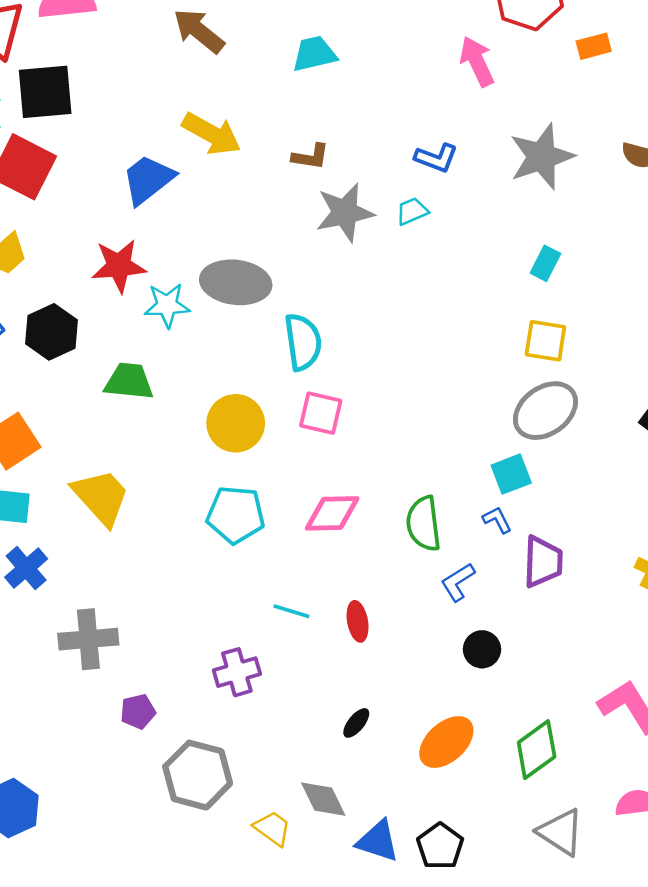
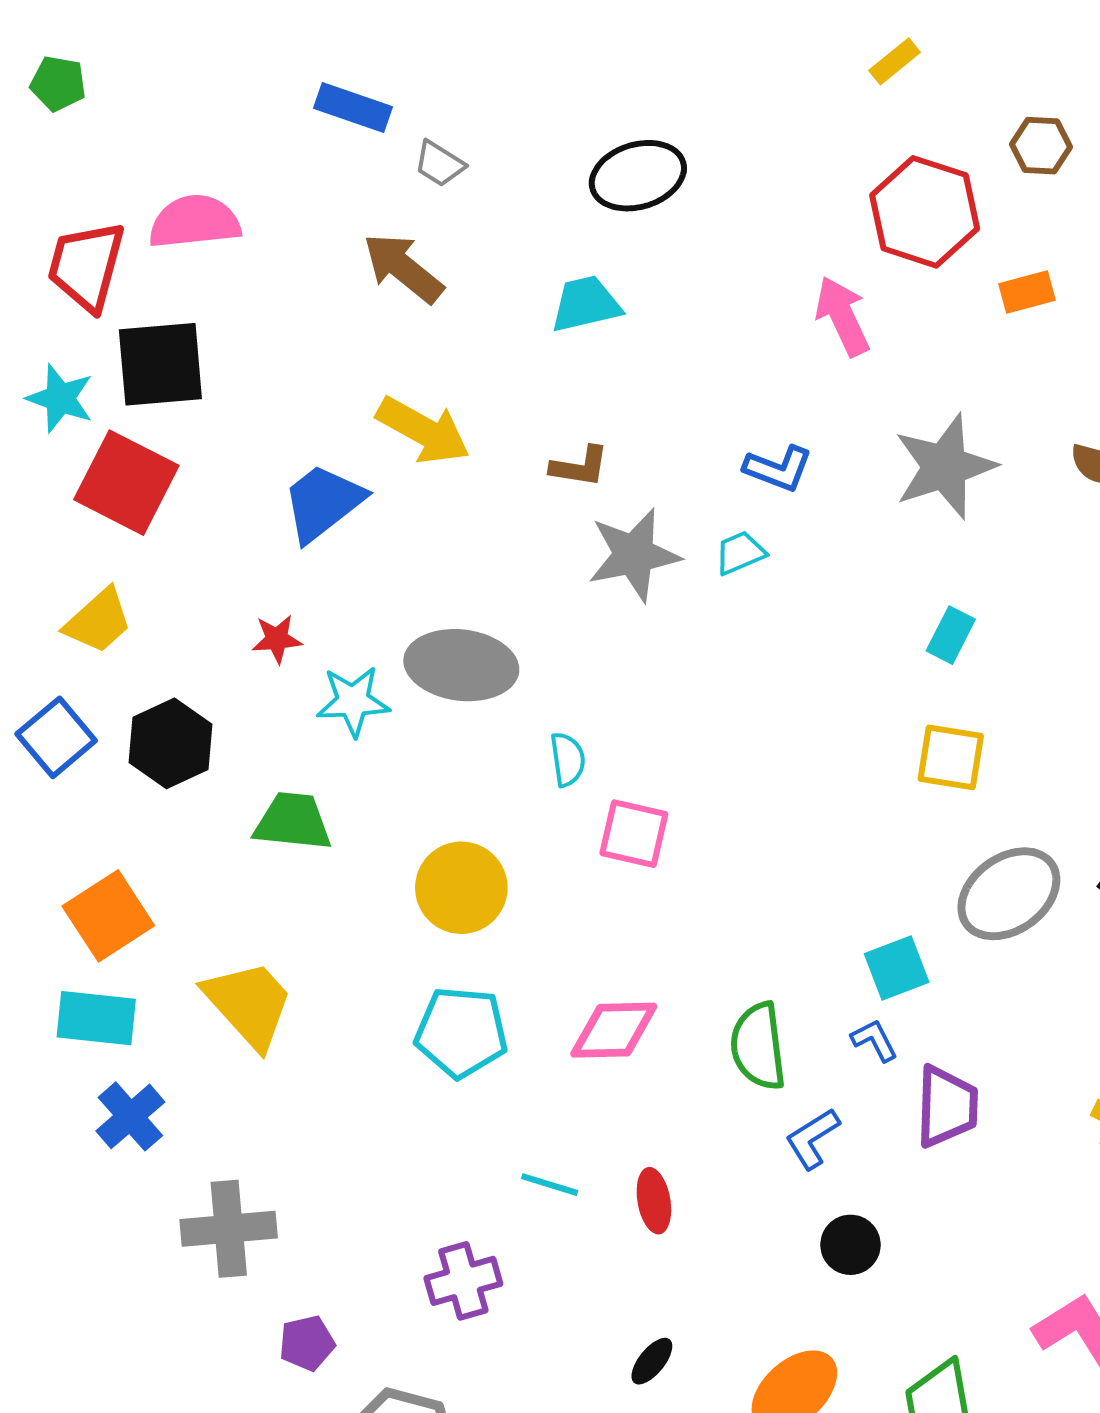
red star: (119, 266) -> (277, 639), size x0.6
cyan semicircle: (303, 342) -> (568, 759), size x0.6
gray ellipse: (545, 411) -> (1009, 894), moved
pink square: (321, 413) -> (634, 834), moved

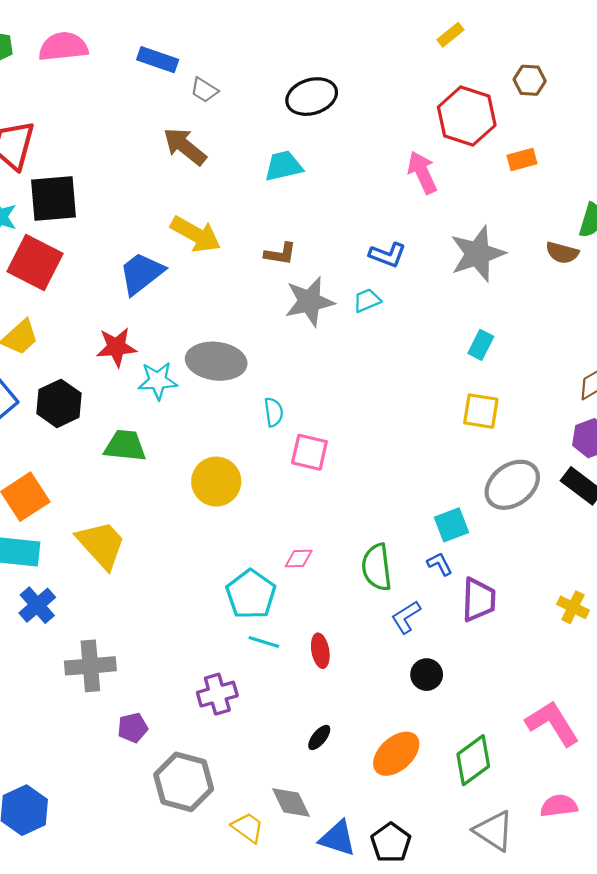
pink semicircle: (195, 222) -> (63, 47), moved
red star: (277, 639) -> (116, 347), size x1.5
pink diamond: (614, 1030) -> (299, 559), size x0.6
cyan pentagon: (461, 1032) -> (251, 594), moved, turned 30

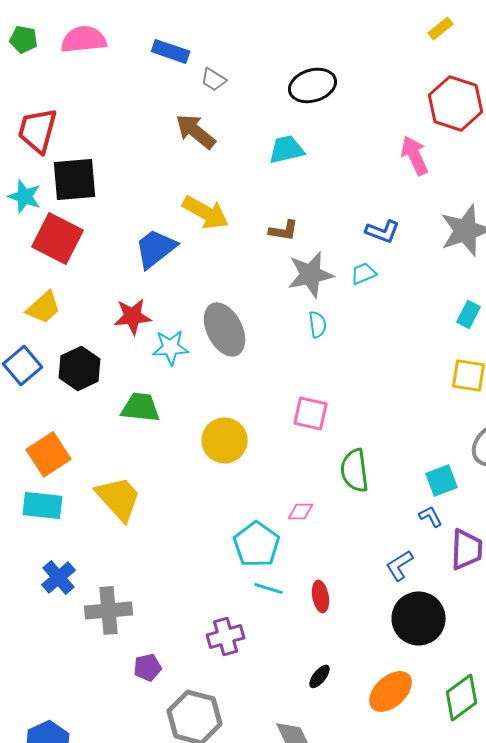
gray ellipse: (216, 361) -> (225, 329), turned 56
cyan semicircle: (274, 412) -> (318, 324), moved
green semicircle: (377, 567) -> (355, 470), moved
blue cross: (37, 605) -> (59, 577), moved
black circle: (427, 675) -> (419, 618), size x1.8

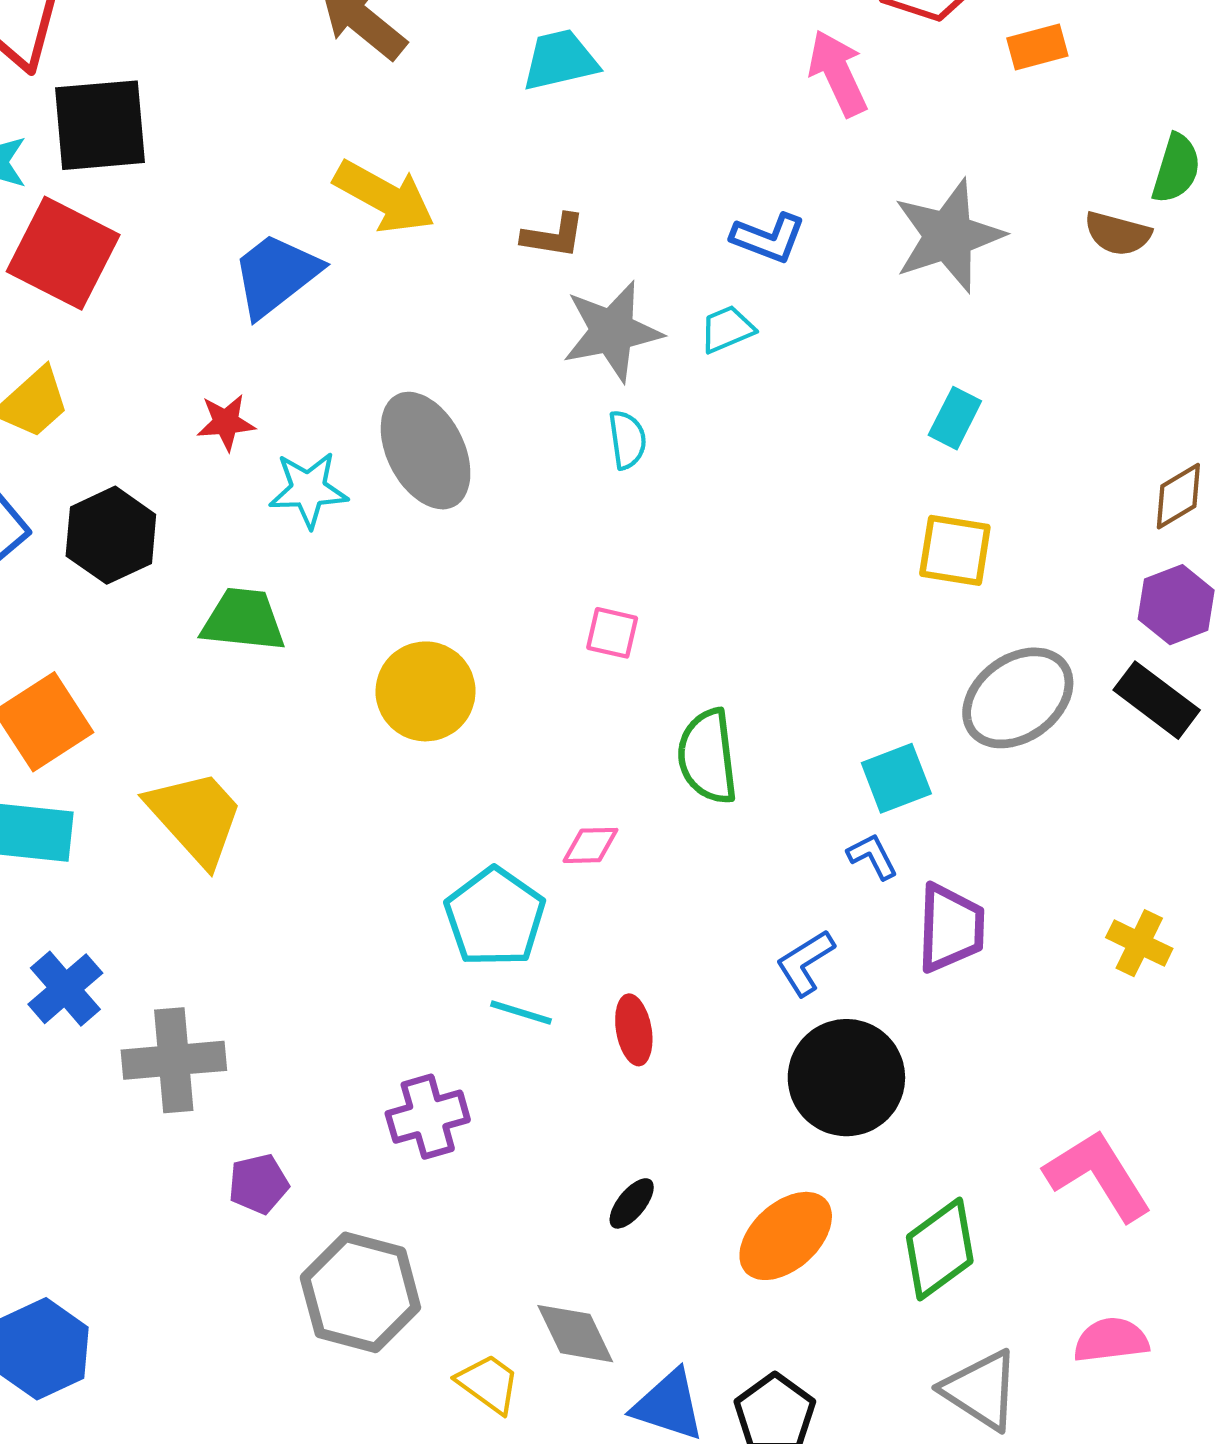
red star: (133, 316) -> (226, 422), size x0.7
pink square: (311, 413) -> (612, 633), size x0.7

